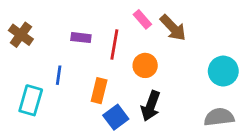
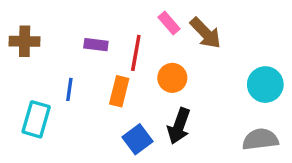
brown cross: (21, 35) -> (25, 41), turned -35
orange rectangle: (99, 91) -> (119, 91), moved

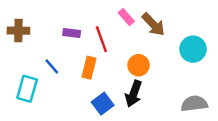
red line: (136, 53) -> (101, 39), turned -30
orange circle: (172, 78) -> (139, 65), moved
cyan circle: (265, 85) -> (193, 49), moved
blue line: (69, 89) -> (52, 66), turned -49

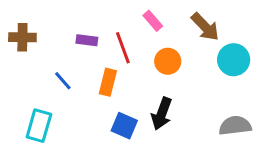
brown arrow: (153, 24) -> (205, 27), moved
orange circle: (139, 65) -> (168, 61), moved
cyan rectangle: (27, 89) -> (39, 126), moved
blue square: (103, 104) -> (124, 126), turned -30

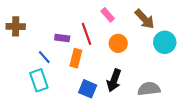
purple rectangle: (87, 40) -> (62, 38), moved
cyan rectangle: (39, 126) -> (39, 80), moved, turned -35
gray semicircle: (235, 126) -> (149, 89), moved

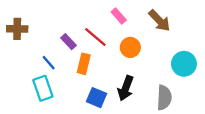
red line: (86, 34) -> (95, 37), turned -30
purple rectangle: (62, 38) -> (69, 42), turned 40
cyan circle: (165, 42) -> (184, 64), moved
gray semicircle: (149, 89) -> (164, 98), turned 100

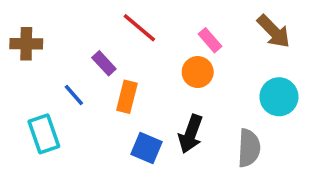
pink rectangle: (119, 16) -> (210, 40), moved
brown arrow: (159, 21) -> (274, 31), moved
red line: (95, 37) -> (139, 28), moved
cyan rectangle: (43, 88) -> (44, 134), moved

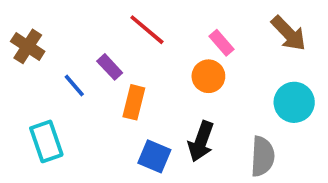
brown cross: (26, 44) -> (28, 46), turned 32
blue line: (74, 95) -> (74, 86), moved

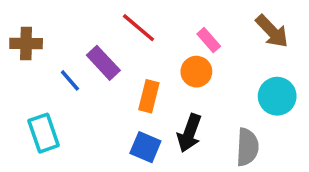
brown cross: (28, 46) -> (26, 44), turned -32
purple rectangle: (110, 67) -> (103, 63), size x1.4
orange rectangle: (134, 102) -> (149, 96), moved

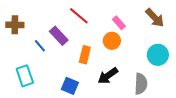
black arrow: (189, 133) -> (108, 76), turned 35
blue square: (145, 147) -> (70, 86), moved

